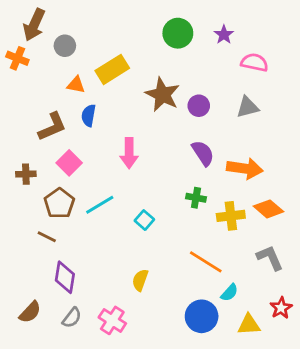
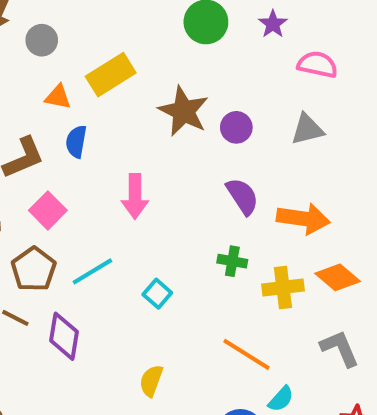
purple diamond: (65, 277) -> (64, 336), moved

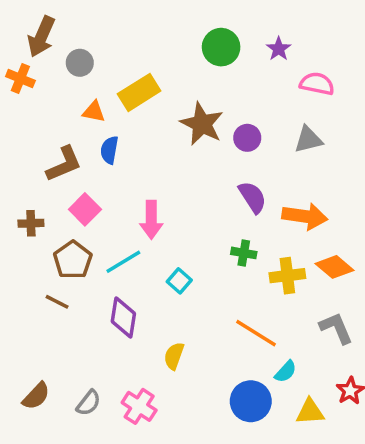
pink arrow: (135, 196) -> (151, 220), moved
purple diamond: (64, 336) -> (123, 317), moved

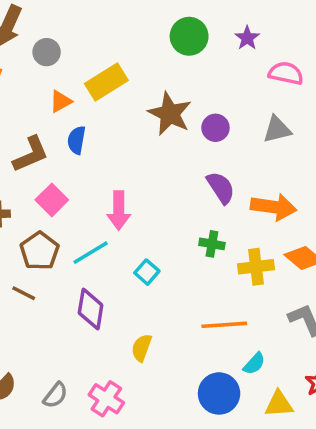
orange triangle: (94, 112) -> (61, 101), turned -40
orange line: (256, 333) -> (224, 325), turned -36

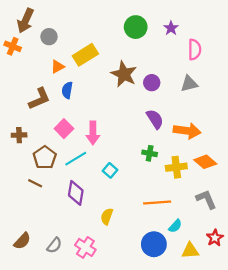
pink semicircle: (286, 73) -> (195, 50), turned 78
pink square: (52, 200) -> (64, 129), moved

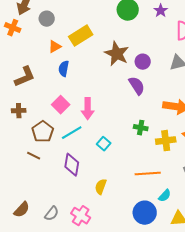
brown L-shape: (39, 99) -> (25, 77), moved
purple semicircle: (155, 119) -> (137, 86), moved

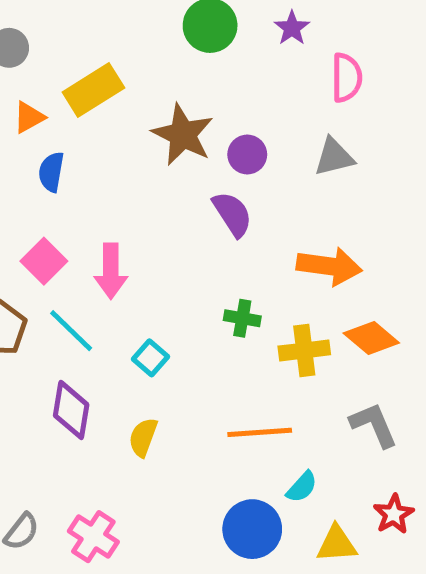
cyan line: (72, 133) -> (71, 331), turned 75
yellow semicircle: (101, 187) -> (143, 437), moved

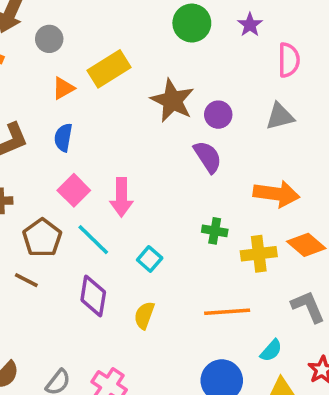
blue semicircle: (51, 172) -> (63, 137), moved
cyan semicircle: (302, 487) -> (271, 351), moved

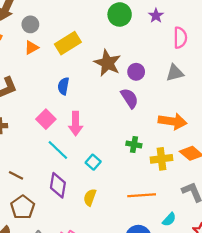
orange triangle: (63, 88) -> (31, 48), moved
blue semicircle: (63, 137) -> (63, 86), moved
brown pentagon: (42, 238) -> (23, 207), moved

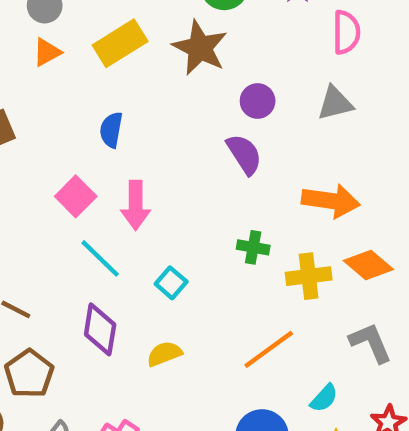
brown star: (107, 63) -> (200, 48), moved
orange line: (142, 195) -> (269, 349), turned -32
yellow semicircle: (90, 197) -> (164, 354), turned 49

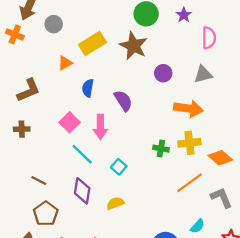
orange triangle: (47, 52) -> (65, 63), moved
purple semicircle: (244, 154) -> (123, 101), moved
orange arrow: (331, 201) -> (188, 109), moved
yellow cross: (309, 276) -> (189, 143), moved
orange line: (269, 349) -> (189, 183), moved

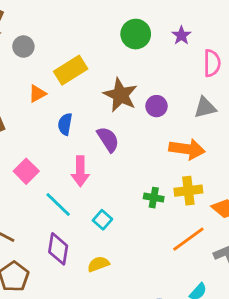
brown star: (134, 46) -> (120, 95), moved
pink square: (70, 122) -> (26, 171), moved

